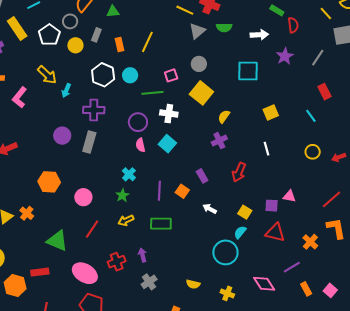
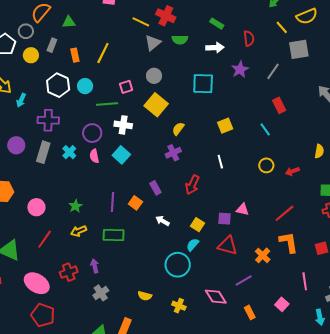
green rectangle: (277, 10) -> (217, 24), moved
cyan cross: (129, 174) -> (69, 152), moved
orange rectangle: (306, 289) -> (250, 312), moved

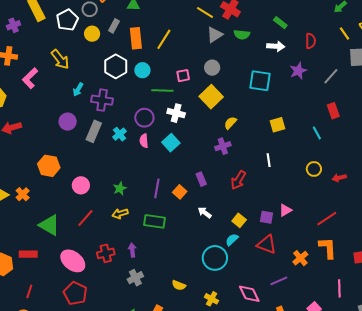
orange rectangle: (75, 55) -> (136, 38), size x1.5
cyan arrow: (21, 100) -> (78, 89), moved
pink triangle: (242, 209) -> (285, 210), turned -48

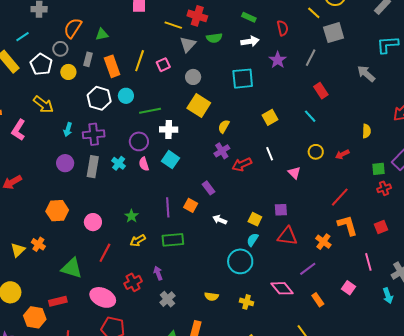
pink square: (183, 76) -> (163, 65), moved
red arrow: (238, 180) -> (242, 164), moved, turned 48
pink triangle: (285, 210) -> (294, 173), moved, turned -32

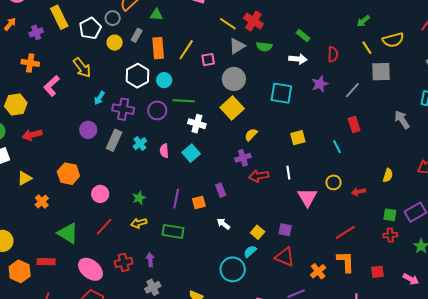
gray circle: (193, 77) -> (234, 79), size x1.5
purple circle: (139, 141) -> (157, 110), moved
pink triangle: (294, 173) -> (307, 197), size x1.5
orange square: (191, 205) -> (199, 203), turned 32
yellow triangle: (18, 250) -> (25, 178), moved

